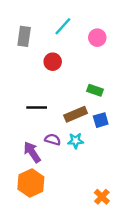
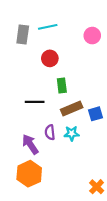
cyan line: (63, 26) -> (48, 27), moved, turned 36
green rectangle: (95, 90) -> (62, 86), moved, turned 64
purple semicircle: (53, 140) -> (50, 132), turned -112

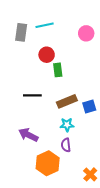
green rectangle: (62, 86) -> (58, 70), moved
purple semicircle: (50, 132) -> (66, 145), moved
purple arrow: (30, 144) -> (28, 135), turned -30
orange hexagon: (29, 174) -> (48, 163), moved

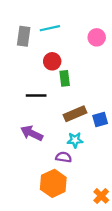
black line: (32, 95) -> (36, 96), moved
purple arrow: (28, 135) -> (32, 133), moved
purple semicircle: (66, 145) -> (64, 157), moved, turned 104

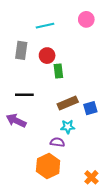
gray rectangle: (24, 36) -> (21, 50), moved
pink circle: (97, 37) -> (86, 19), moved
black line: (36, 96) -> (24, 95), moved
purple arrow: (32, 133) -> (16, 121), moved

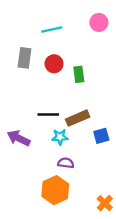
green rectangle: (58, 71) -> (79, 74), moved
black line: (24, 95) -> (48, 115), moved
blue square: (90, 108) -> (101, 136), moved
cyan star: (68, 127) -> (60, 137), moved

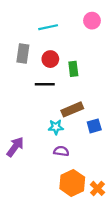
black line: (48, 115) -> (45, 84), moved
purple arrow: (19, 138) -> (15, 147), moved, turned 100
orange hexagon: (55, 190) -> (72, 183), moved

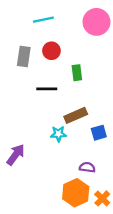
pink circle: (92, 21) -> (96, 22), size x1.5
cyan line: (48, 27) -> (43, 20), moved
red circle: (50, 59) -> (51, 51), moved
purple semicircle: (61, 151) -> (87, 167), moved

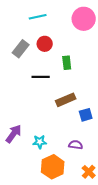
gray rectangle: (24, 57) -> (21, 49), turned 30
cyan star: (58, 134) -> (40, 142), moved
orange hexagon: (76, 193) -> (53, 167), moved

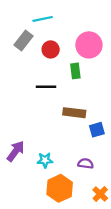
pink circle: (84, 19) -> (89, 45), moved
gray rectangle: (21, 49) -> (23, 40), moved
brown rectangle: (66, 100) -> (74, 113), turned 30

